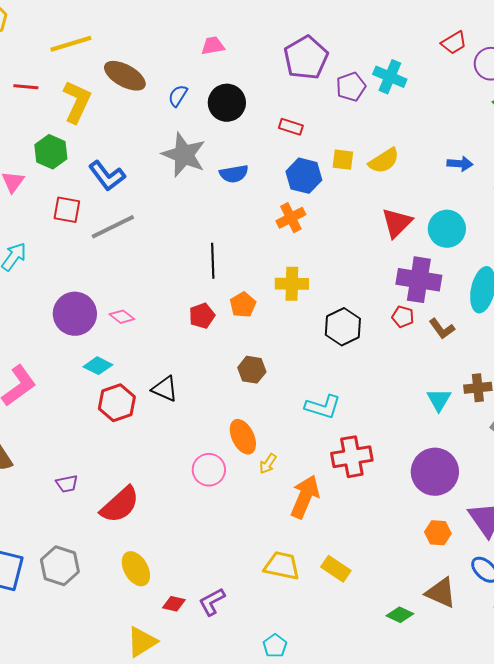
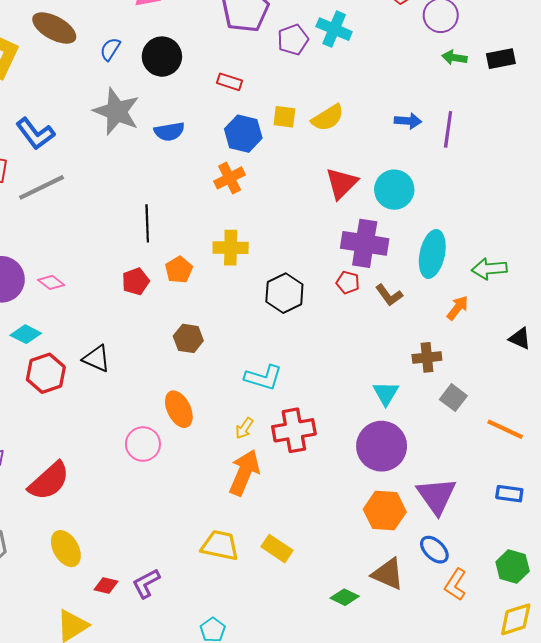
cyan triangle: (439, 400) -> (386, 393), moved
yellow arrow: (268, 464) -> (244, 428), moved
orange hexagon: (438, 533) -> (385, 511), size x1.5

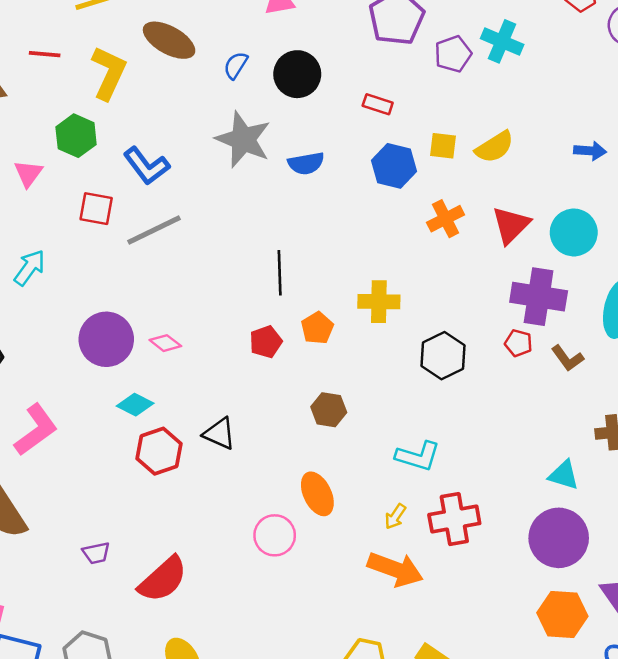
orange cross: (230, 178) -> (446, 219), moved
cyan triangle: (386, 393) -> (564, 475), turned -44
orange arrow: (244, 473) -> (395, 569), turned 87

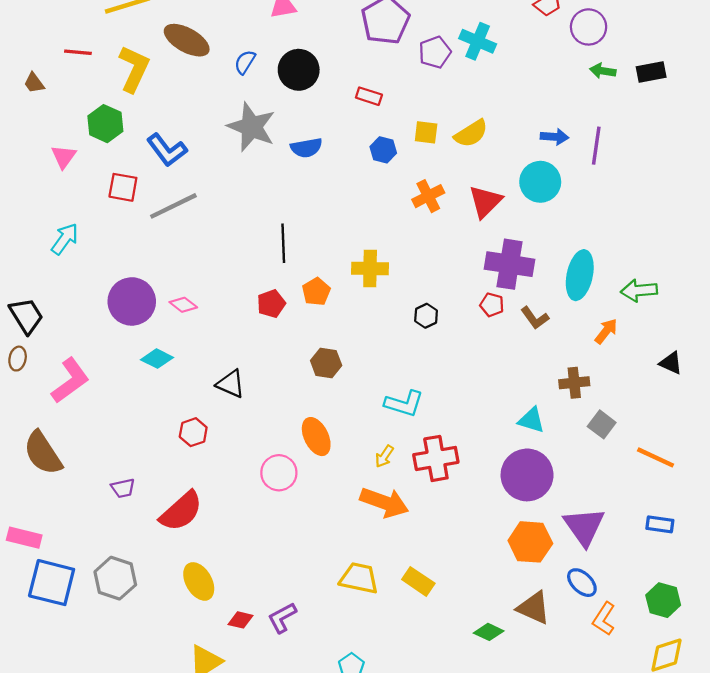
blue hexagon: (394, 166) -> (383, 150), size x0.7
cyan circle: (574, 232) -> (540, 182), moved
black hexagon: (443, 356) -> (426, 316), size x0.6
red hexagon: (159, 451) -> (193, 432), moved, size x0.7

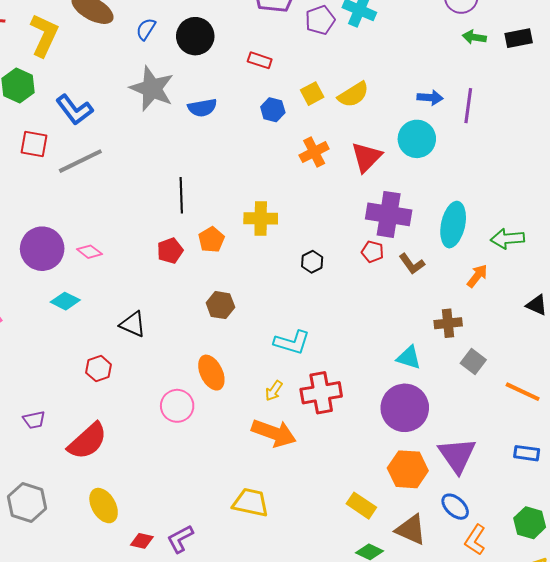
yellow square: (426, 132) -> (312, 94), turned -35
yellow rectangle: (418, 581) -> (361, 506), moved

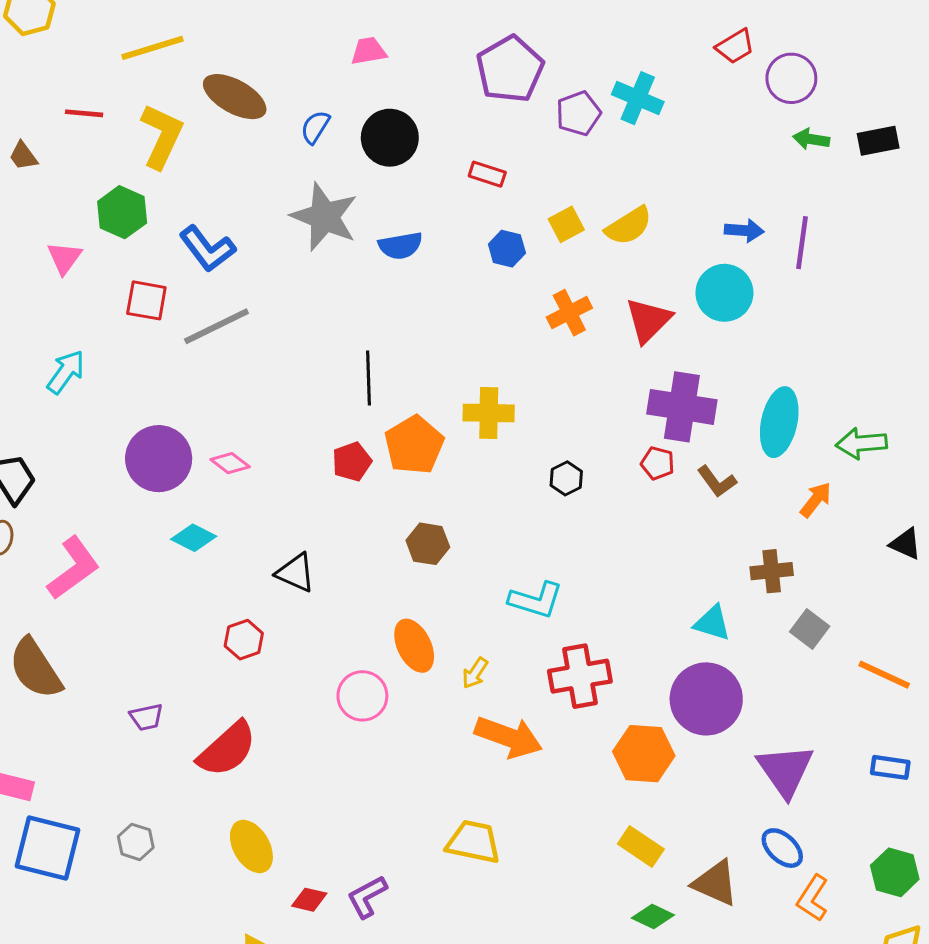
orange pentagon: (211, 240) -> (414, 445), size x1.5
yellow arrow: (274, 391) -> (475, 673), moved
orange hexagon: (408, 469) -> (644, 754), moved
gray hexagon: (27, 503) -> (136, 842), size x0.6

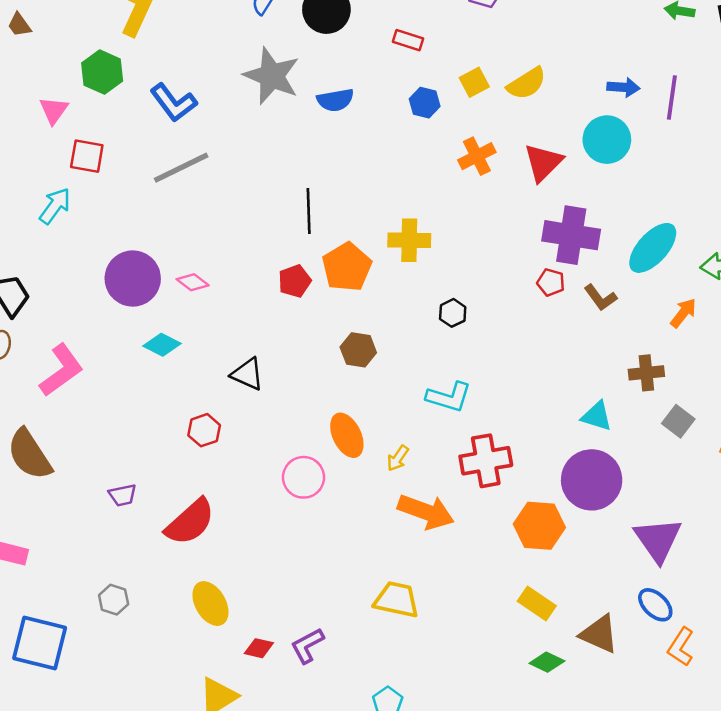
red square: (146, 300) -> (87, 156), moved
cyan ellipse: (779, 422) -> (653, 248), turned 30
black hexagon: (566, 478) -> (453, 313), moved
blue square: (48, 848) -> (40, 643), moved

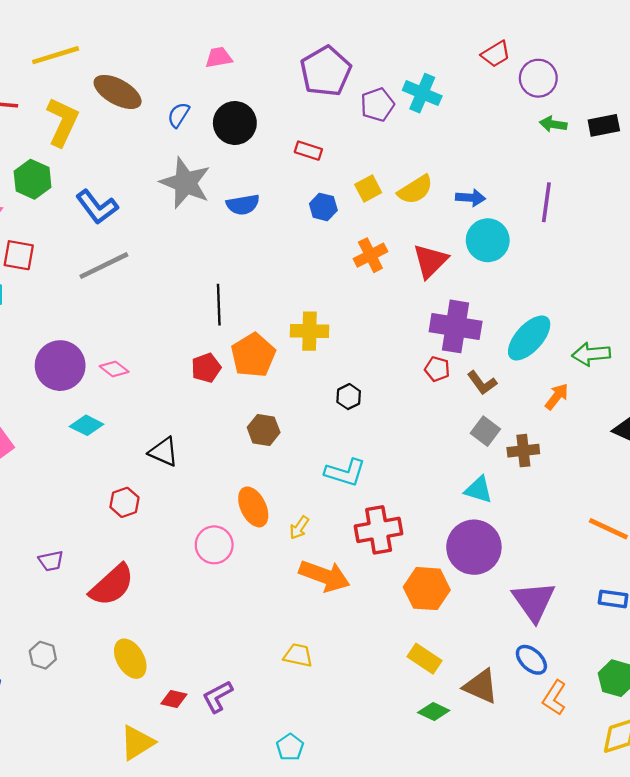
blue arrow: (623, 87) -> (470, 198), moved
gray square: (678, 421) -> (485, 431), moved
yellow trapezoid: (397, 600) -> (298, 655), size x0.7

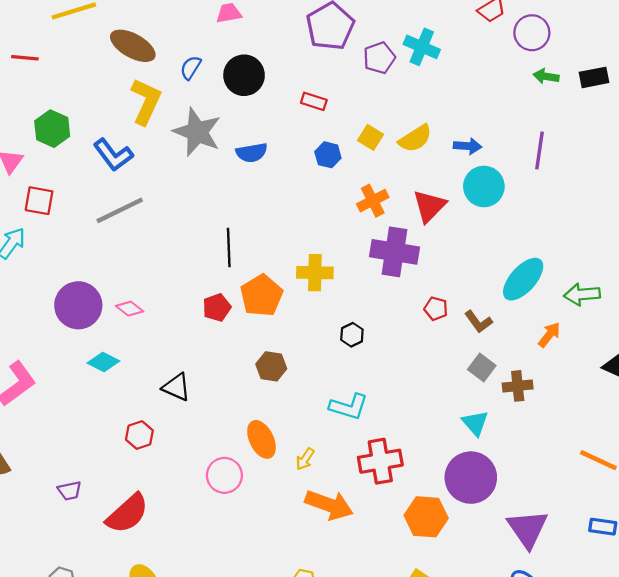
yellow L-shape: (62, 122) -> (146, 101), moved
yellow square: (368, 189) -> (371, 137), turned -30
purple cross: (456, 326) -> (394, 252), moved
cyan triangle: (479, 490) -> (475, 423), turned 32

